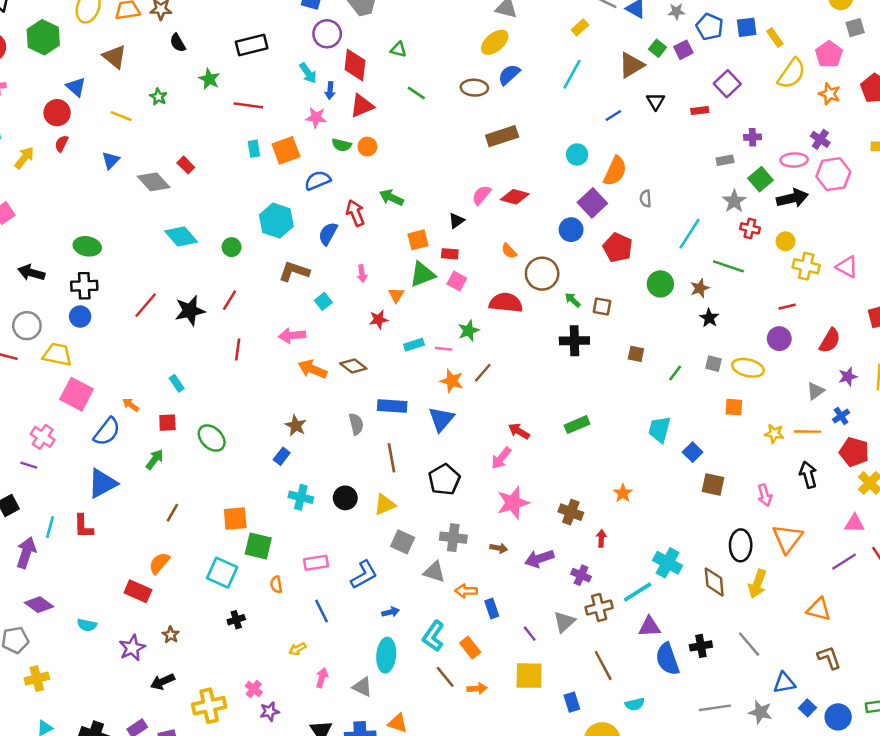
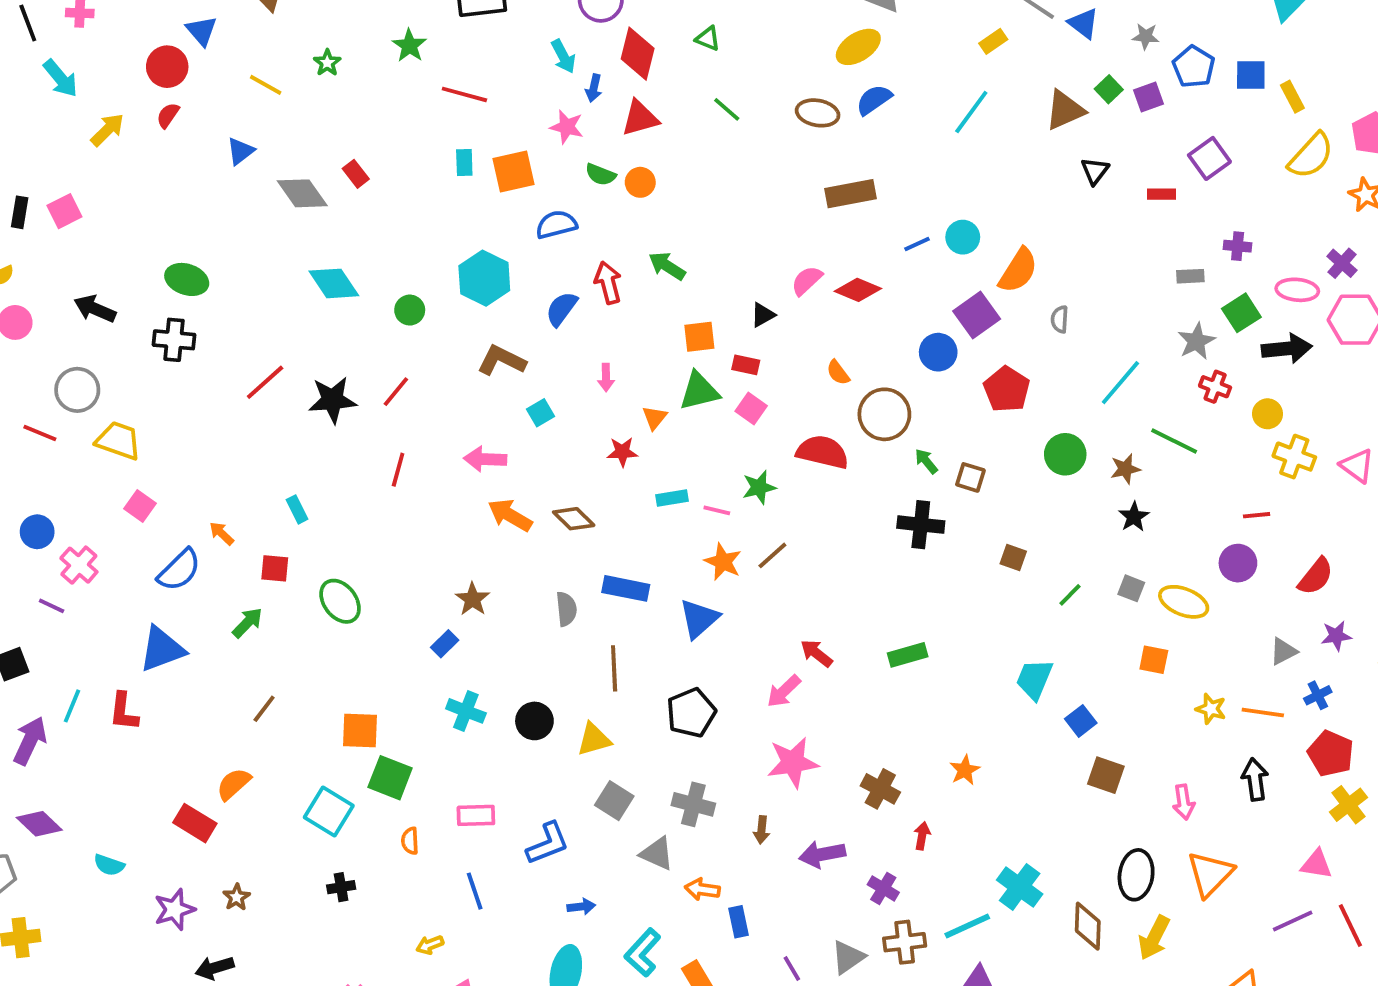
blue line: (613, 115) -> (917, 244), moved
blue circle: (80, 317) -> (37, 532), moved
pink square: (77, 394) -> (140, 506), size x0.6
brown arrow: (499, 548) -> (762, 830), turned 77

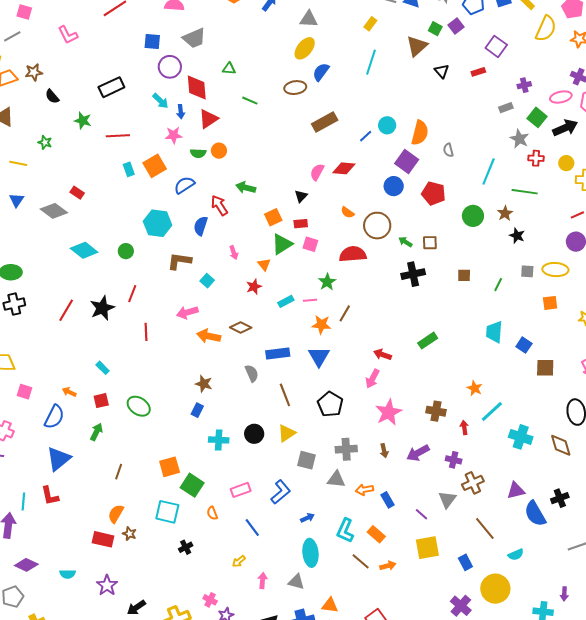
green square: (390, 778) -> (192, 485), turned 30
brown star: (237, 897) -> (129, 534), moved
cyan line: (967, 926) -> (492, 412), moved

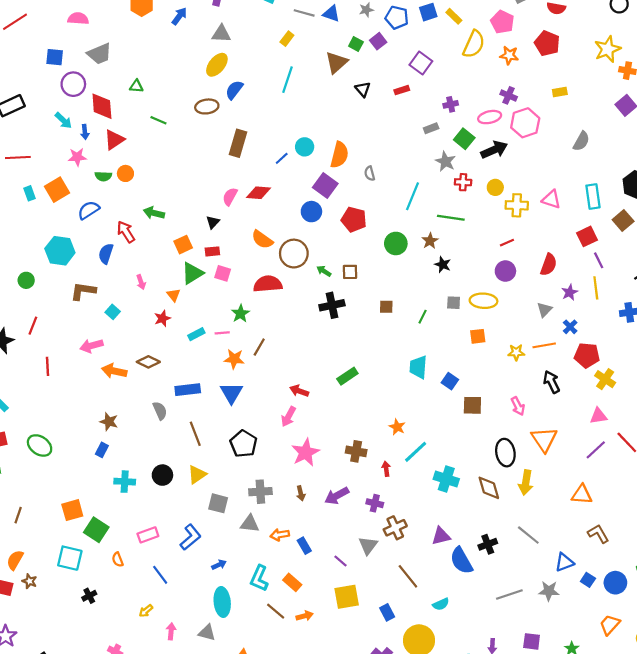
brown rectangle: (325, 122) -> (238, 143), turned -45
orange semicircle: (347, 212) -> (262, 240), size x1.5

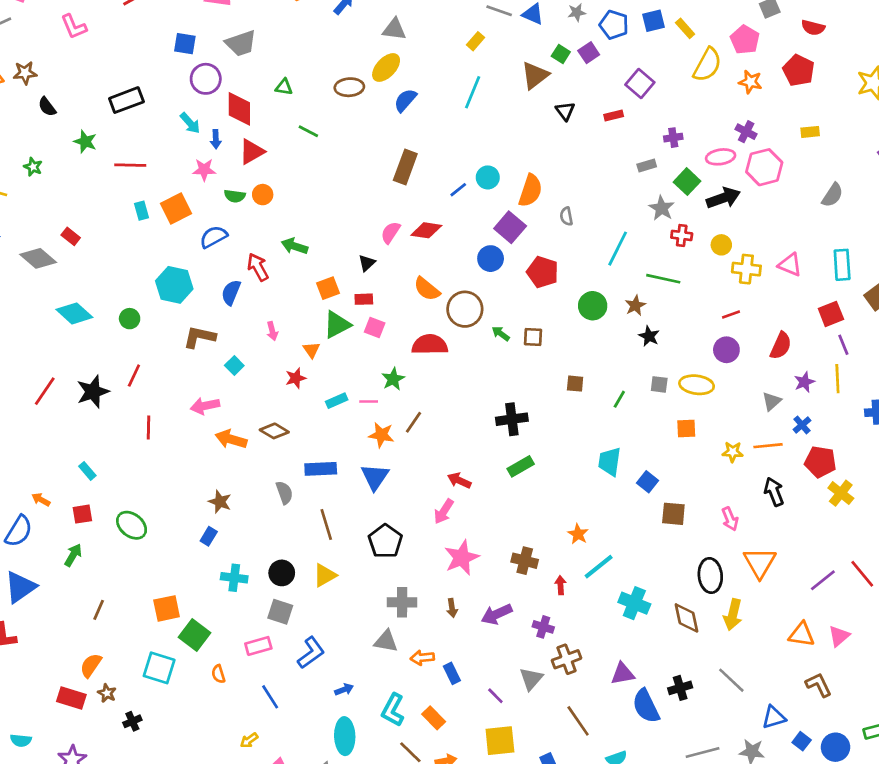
brown ellipse: (207, 106) -> (349, 87), moved
black cross: (332, 305) -> (512, 419), moved
pink triangle: (599, 416) -> (839, 636), moved, turned -36
gray square: (218, 503) -> (280, 612), moved
black cross: (89, 596) -> (132, 721), moved

